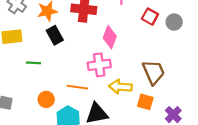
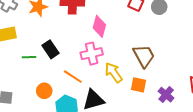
black rectangle: (55, 35) -> (51, 49), moved
orange line: (77, 87) -> (73, 77), turned 30
yellow arrow: (120, 87) -> (114, 73), turned 55

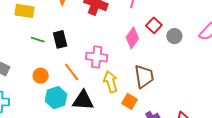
pink diamond: (99, 26) -> (132, 38), moved

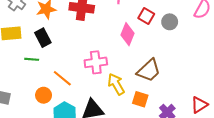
black rectangle: (60, 39) -> (43, 38), moved
orange line: (72, 72) -> (62, 78), moved
brown trapezoid: (144, 76) -> (149, 70), turned 70

